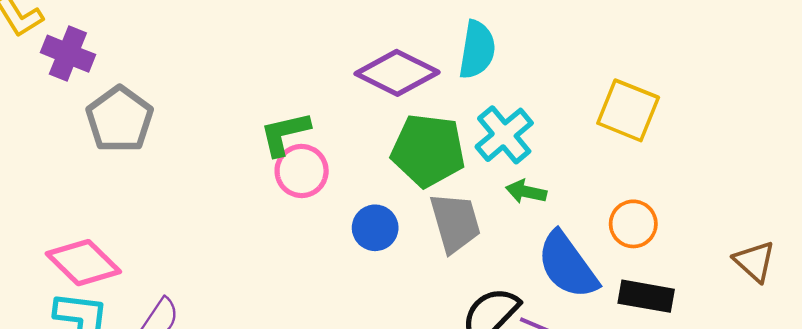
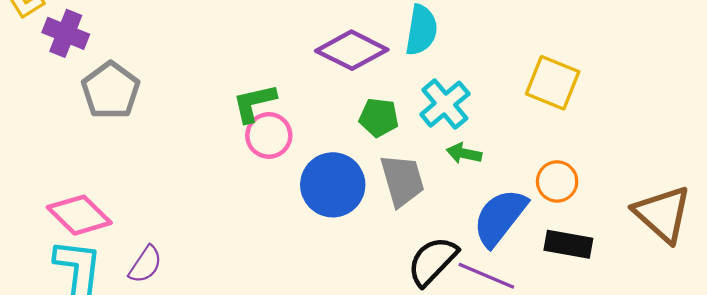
green pentagon: (428, 150) -> (379, 118), size x0.6
blue circle: (375, 228) -> (333, 185), size x1.6
brown triangle: (755, 261) -> (663, 214), size x1.6
blue semicircle: (567, 265) -> (500, 217), turned 74

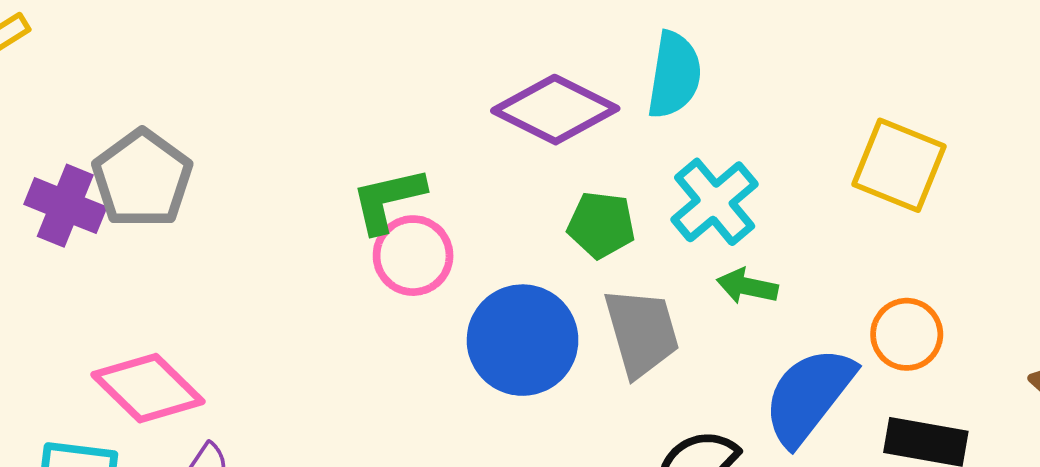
purple cross: (66, 33) -> (65, 206), moved
pink diamond: (79, 215) -> (148, 388), moved

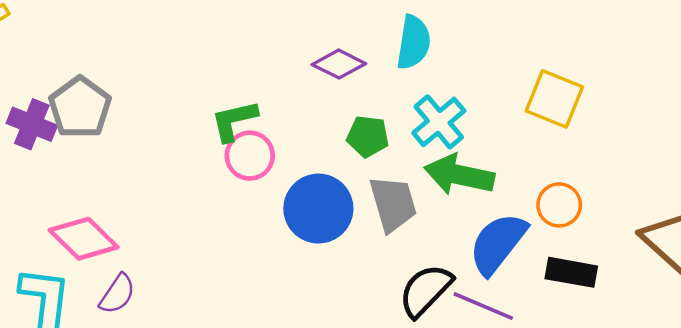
purple diamond: (555, 110) -> (339, 64), size x0.7
green arrow: (747, 286) -> (459, 175), size x1.8

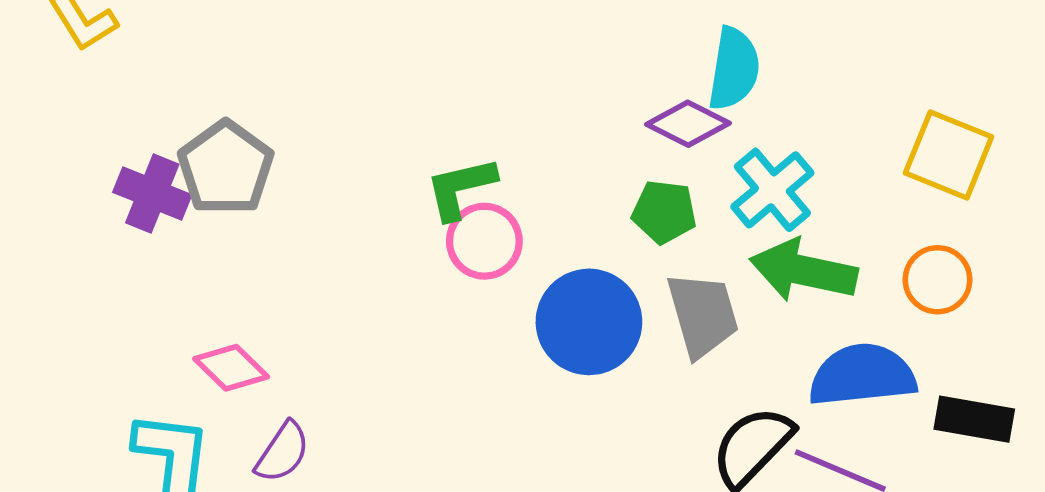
purple diamond: (339, 64) -> (688, 124), moved
orange circle: (559, 205) -> (938, 280), moved
pink diamond: (84, 239) -> (231, 368), size x0.7
blue semicircle: (498, 243) -> (862, 375), turned 46

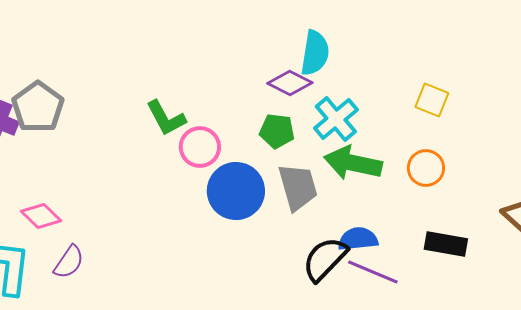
yellow square: (949, 155) -> (432, 100), size x0.7
green L-shape: (461, 188) -> (166, 118), turned -105
pink circle: (484, 241) -> (200, 147), moved
blue semicircle: (862, 375) -> (358, 239), moved, size x0.7

